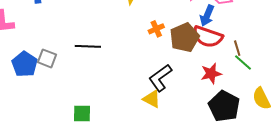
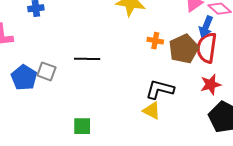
orange cross: (156, 29) -> (155, 41), turned 35
red semicircle: (208, 37) -> (207, 48), turned 80
black L-shape: (160, 78) -> (160, 89), turned 52

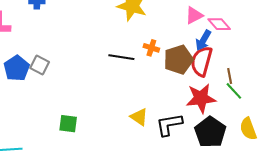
black line: (87, 59) -> (121, 57), moved
red star: (211, 85) -> (201, 98), size x1.4
black L-shape: (160, 89) -> (169, 125), moved, turned -32

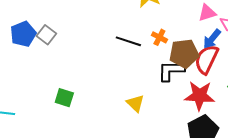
black L-shape: (169, 125) -> (171, 71), moved

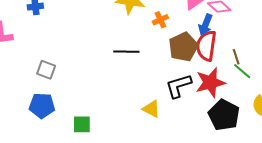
blue pentagon: (23, 34) -> (42, 106), moved, turned -30
orange cross: (159, 37) -> (160, 20), moved, turned -35
black L-shape: (171, 71) -> (179, 86), moved

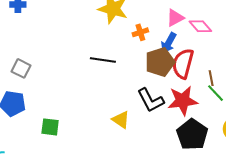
blue arrow: (205, 25) -> (169, 43), moved
black L-shape: (179, 86) -> (151, 100), turned -108

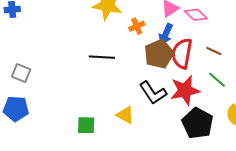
brown line: (211, 78) -> (214, 51), moved, turned -49
green square: (50, 127) -> (86, 125), moved

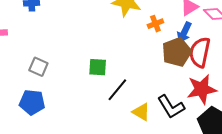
black line: (102, 57) -> (117, 90), moved, turned -55
black L-shape: (153, 93) -> (171, 107), moved
green square: (86, 125) -> (98, 67), moved

